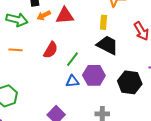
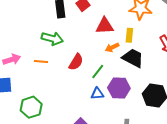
orange arrow: (44, 15) -> (112, 47), moved
red triangle: (65, 16) -> (105, 26), moved
green arrow: (17, 20) -> (52, 39), moved

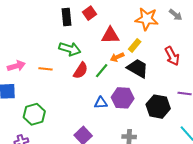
yellow rectangle: (129, 35) -> (135, 45), turned 32
green arrow: (52, 39) -> (70, 49), moved
green line: (98, 71) -> (102, 71), moved

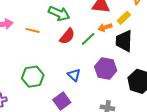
black trapezoid: (138, 68) -> (124, 41), turned -125
blue triangle: (101, 103) -> (74, 75), moved, turned 40
green hexagon: (34, 114) -> (33, 77), moved

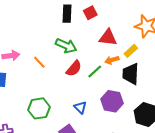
orange line: (33, 30) -> (39, 62), turned 32

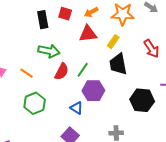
red square: (90, 13) -> (65, 14), turned -32
orange arrow: (112, 60) -> (91, 12), moved
purple hexagon: (112, 101) -> (93, 91), moved
green hexagon: (39, 108) -> (35, 103), moved

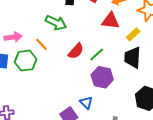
green arrow: (49, 51) -> (56, 23), moved
green hexagon: (35, 103) -> (26, 61), moved
blue triangle: (77, 108) -> (86, 103), moved

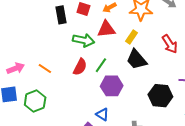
green arrow: (56, 23) -> (84, 40), moved
black trapezoid: (133, 57) -> (136, 59), turned -30
green hexagon: (26, 61) -> (35, 101), moved

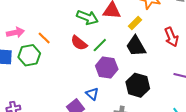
red semicircle: (80, 67) -> (79, 43), turned 90
black hexagon: (160, 96) -> (138, 85), moved
green hexagon: (35, 101) -> (29, 55), moved

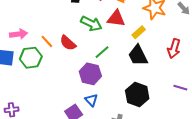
red arrow: (171, 37) -> (174, 49), turned 36
red semicircle: (79, 43) -> (68, 43), moved
purple hexagon: (107, 67) -> (90, 74), moved

